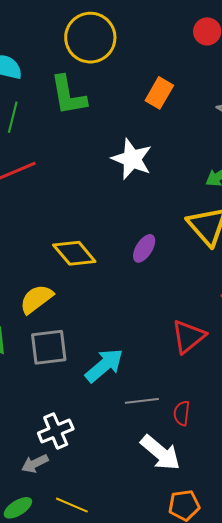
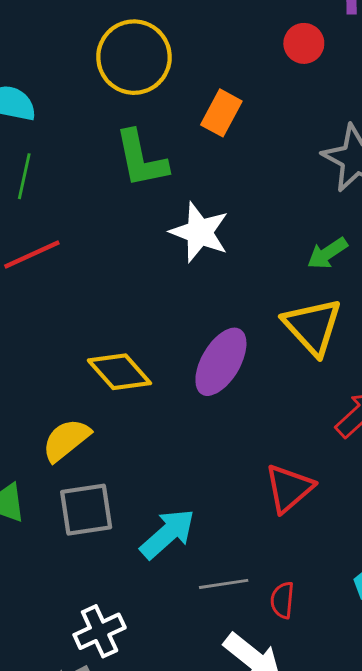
orange rectangle: (159, 93) -> (221, 113), moved
green L-shape: (68, 95) -> (141, 159), moved
purple ellipse: (144, 248) -> (221, 362), size x1.6

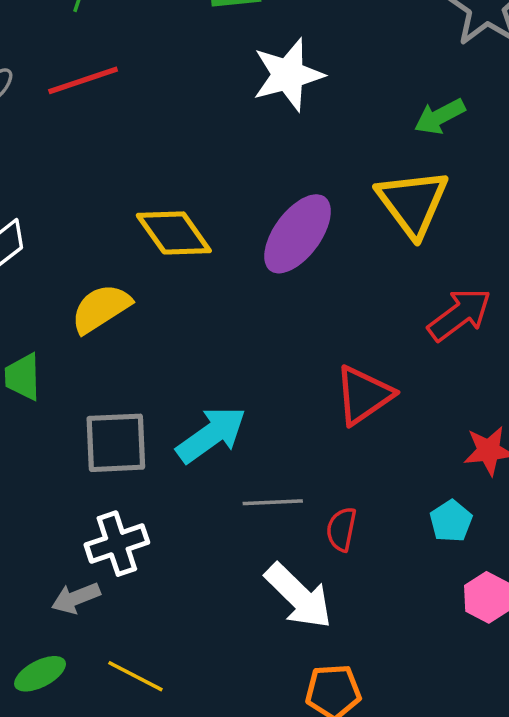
white star: (199, 232) -> (288, 75), turned 30
gray square: (86, 510) -> (116, 443), moved

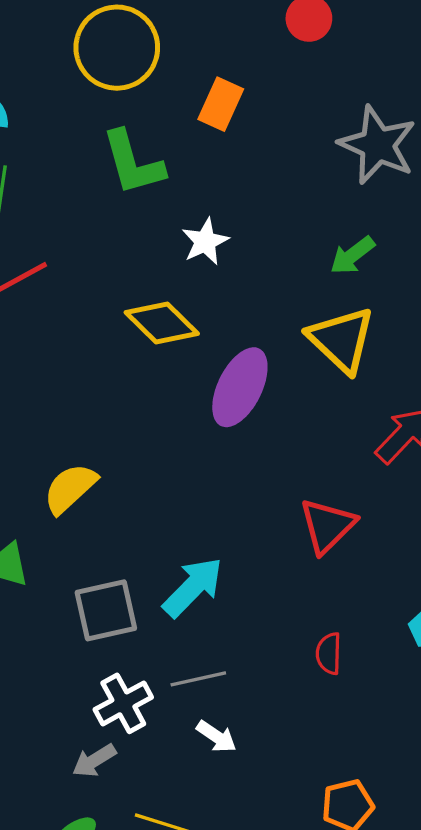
white star: (288, 75) -> (205, 242), size x0.7
yellow diamond: (174, 233) -> (162, 323), moved
gray line: (273, 502) -> (198, 679), moved
white arrow: (299, 596) -> (216, 737), moved, size x0.6

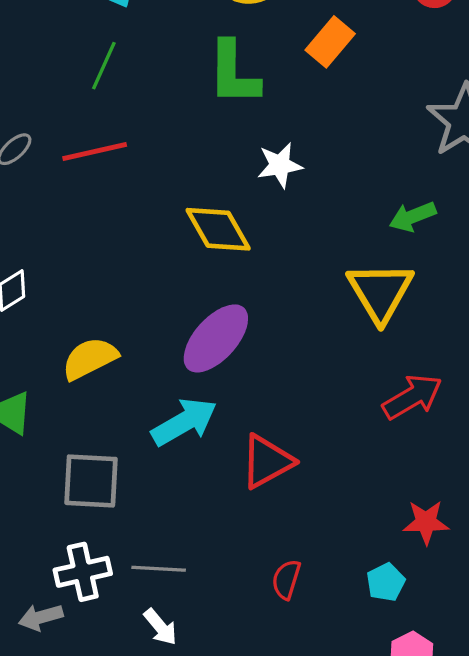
purple ellipse: (240, 387) -> (216, 338), moved
red triangle: (327, 526) -> (267, 461), moved
cyan arrow: (193, 587) -> (184, 422), moved

